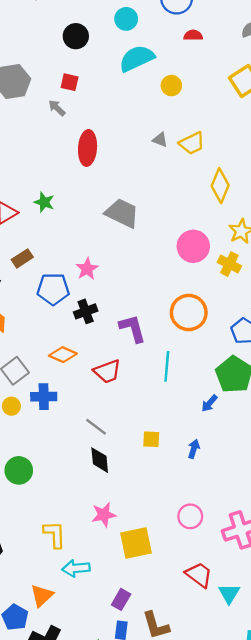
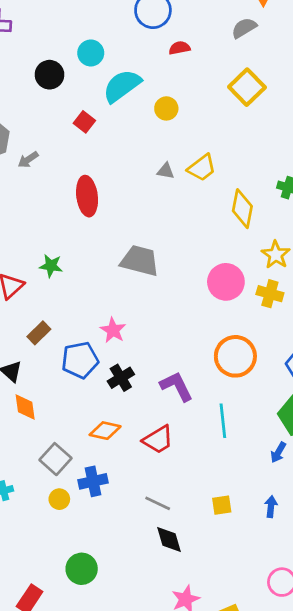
cyan circle: (126, 19) -> (91, 53), moved
red square: (70, 82) -> (84, 122), moved, turned 36
gray arrow: (57, 108) -> (28, 160), moved, turned -66

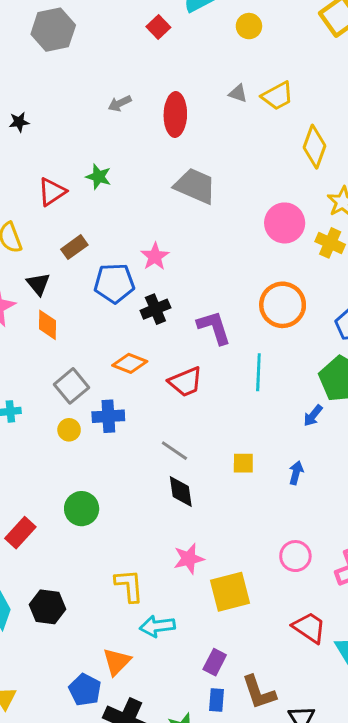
gray arrow: (28, 160) -> (120, 103), moved
red ellipse: (87, 196) -> (175, 115), moved

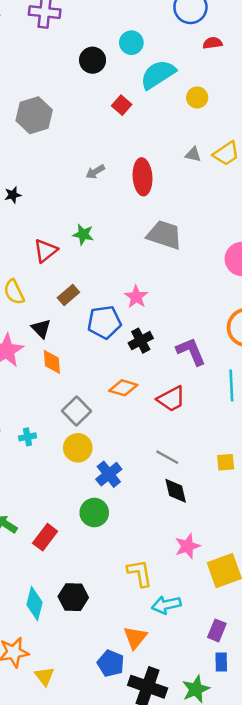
blue cross: (108, 416) -> (109, 474), moved, turned -30
yellow circle: (69, 430) -> (78, 448), size x1.5

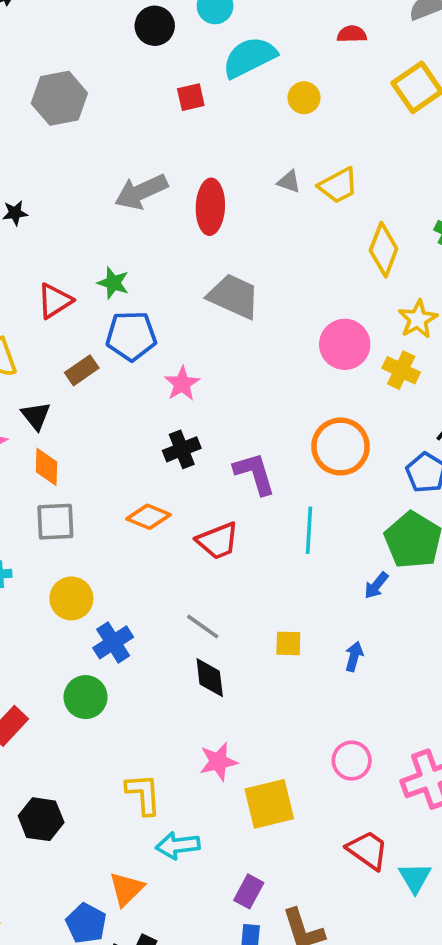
red semicircle: (213, 43) -> (352, 34), moved
red square: (122, 105) -> (191, 97), turned 30
gray arrow: (95, 172) -> (141, 192), size x1.8
blue pentagon: (104, 322) -> (131, 336), moved
gray square: (77, 411) -> (55, 522), moved, turned 36

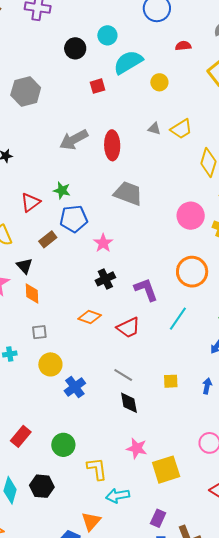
gray square: (55, 522) -> (39, 332), moved, size x0.7
cyan line: (309, 530) -> (178, 319), turned 35
green circle: (85, 697) -> (63, 445), moved
pink star: (218, 762) -> (137, 448), turned 30

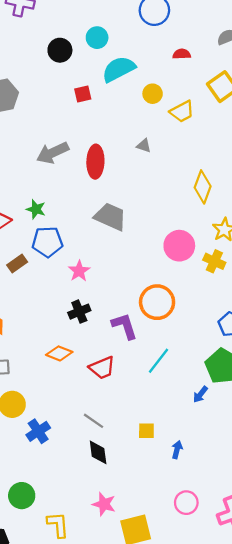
yellow trapezoid: (181, 129) -> (182, 112), moved
orange circle: (192, 272) -> (157, 302), moved
blue arrow: (207, 386) -> (177, 450), moved

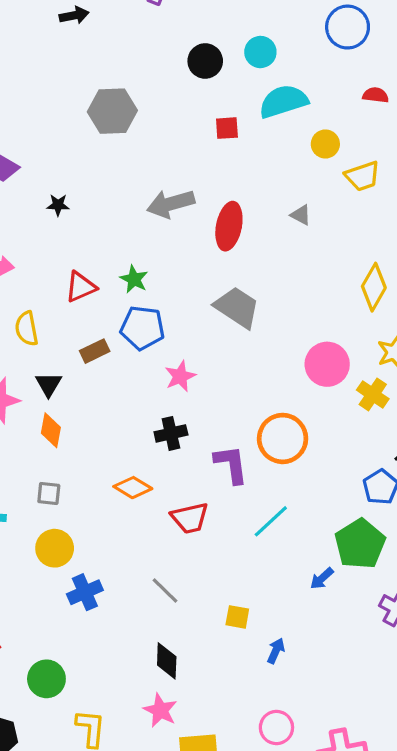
black diamond: (98, 452) -> (167, 661), moved

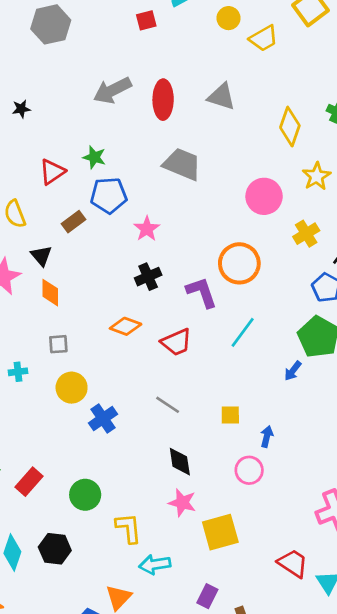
gray triangle: (301, 215) -> (221, 97), moved, size x1.6
yellow cross: (373, 394) -> (306, 234), moved, turned 35
pink circle: (276, 728) -> (249, 470), moved

